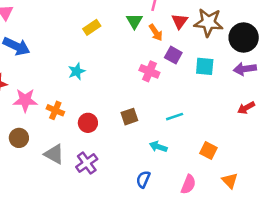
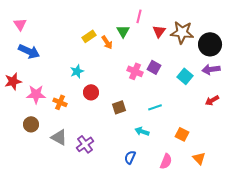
orange arrow: (156, 32) -> (107, 42), moved
purple square: (173, 55) -> (154, 67), moved
cyan square: (205, 66) -> (185, 76), moved, turned 35
red circle: (88, 123) -> (91, 92), moved

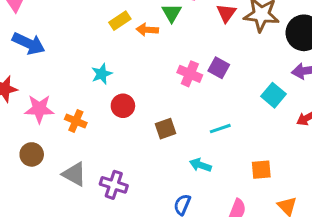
orange arrow: (107, 42) -> (147, 30), turned 128
cyan square: (185, 76) -> (273, 95), moved
orange square: (182, 134) -> (261, 170), turned -32
purple cross: (85, 144) -> (114, 185), turned -36

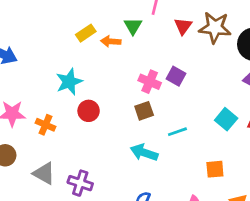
cyan star: (102, 74) -> (69, 82), size x1.4
cyan square: (273, 95) -> (226, 119), moved
brown square: (165, 129) -> (144, 111), moved
cyan arrow: (200, 165) -> (144, 153), moved, size x1.4

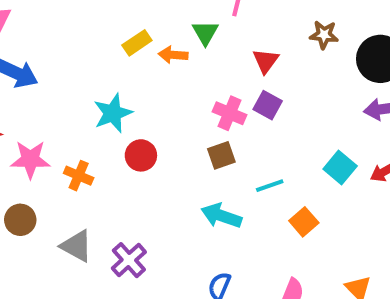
red triangle: (183, 26) -> (266, 61), moved
brown star: (215, 28) -> (324, 35), size x0.6
orange square: (215, 169) -> (304, 222), moved, turned -36
purple cross: (80, 183) -> (129, 260), turned 30

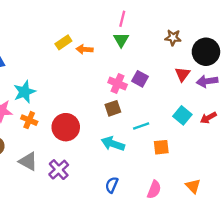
green triangle: (205, 33) -> (121, 40), moved
red triangle: (266, 61) -> (182, 74), moved
cyan star: (113, 113) -> (25, 92), moved
red circle: (141, 155) -> (66, 127), moved, size x1.5
orange square: (304, 222) -> (161, 147), turned 35

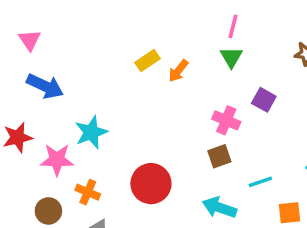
orange arrow: (85, 49) -> (178, 71), turned -56
purple square: (140, 79) -> (264, 100), moved
orange cross: (29, 120) -> (88, 192), moved

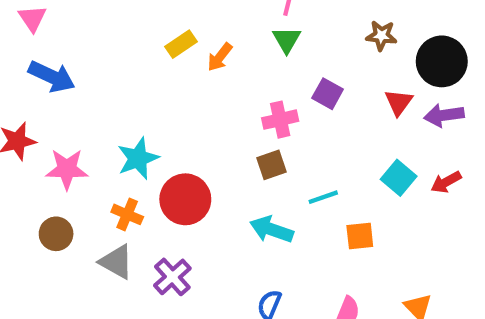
pink cross: (226, 120) -> (280, 120), turned -36
cyan star: (91, 132) -> (138, 158), moved
orange cross: (88, 192) -> (127, 214), moved

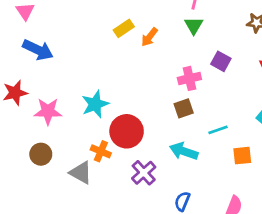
orange cross: (127, 214) -> (101, 151), moved
purple cross: (172, 277) -> (144, 173), moved

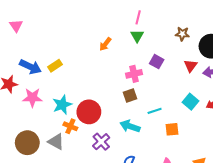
yellow rectangle: (124, 28) -> (55, 66), moved
blue arrow: (38, 50) -> (30, 67), moved
cyan star: (95, 104) -> (62, 105), moved
brown circle: (41, 154) -> (27, 143), moved, size x1.5

